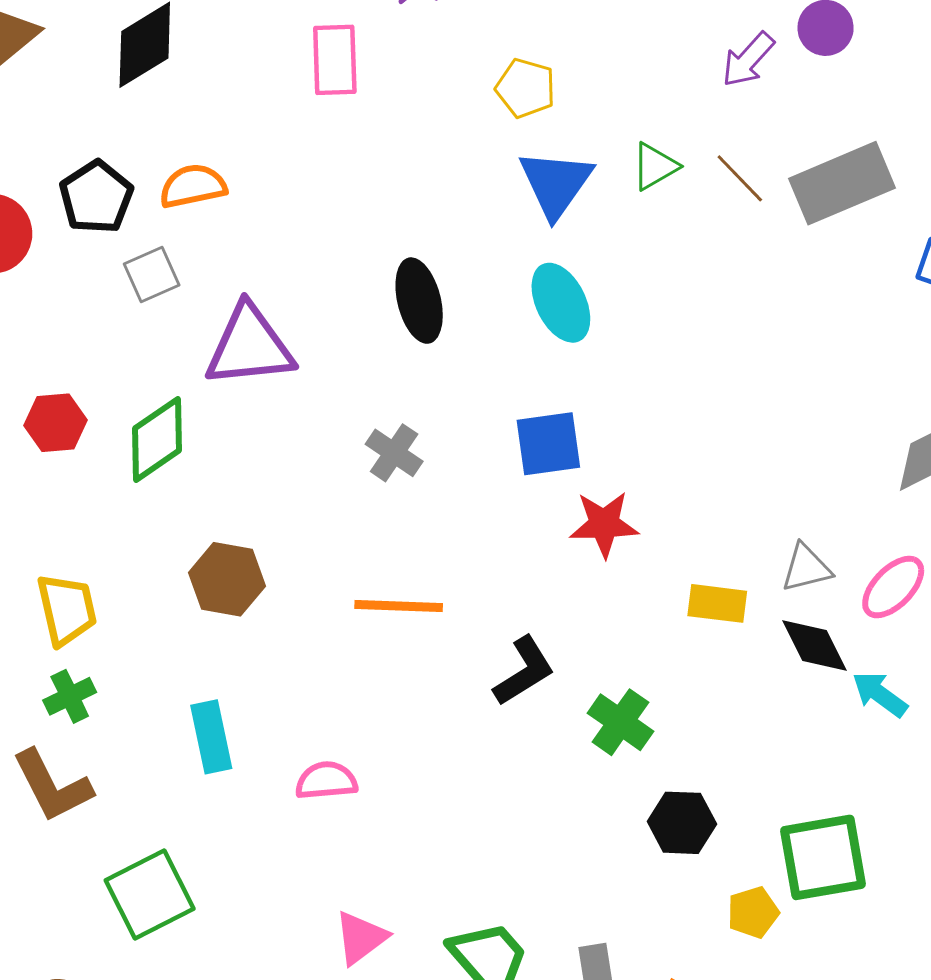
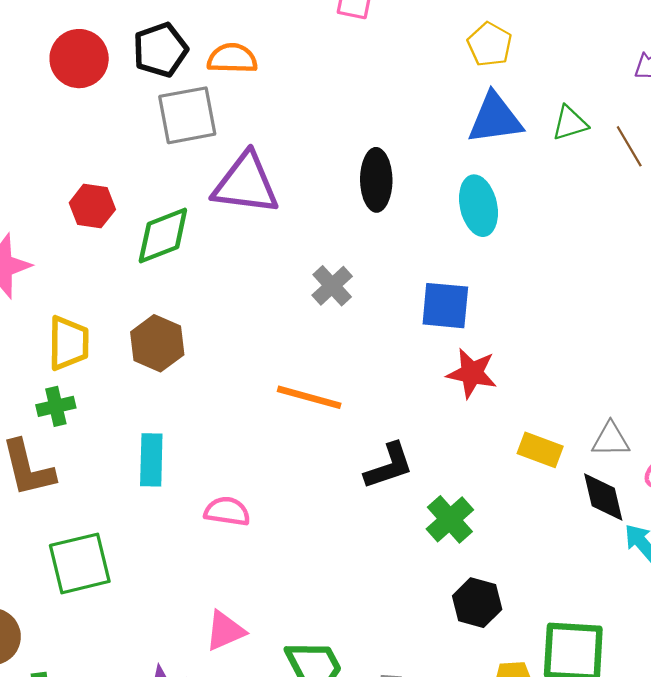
blue triangle: (556, 184) -> (495, 119), turned 34
gray square: (152, 275) -> (187, 115), size x1.5
brown hexagon: (227, 579) -> (157, 343), moved

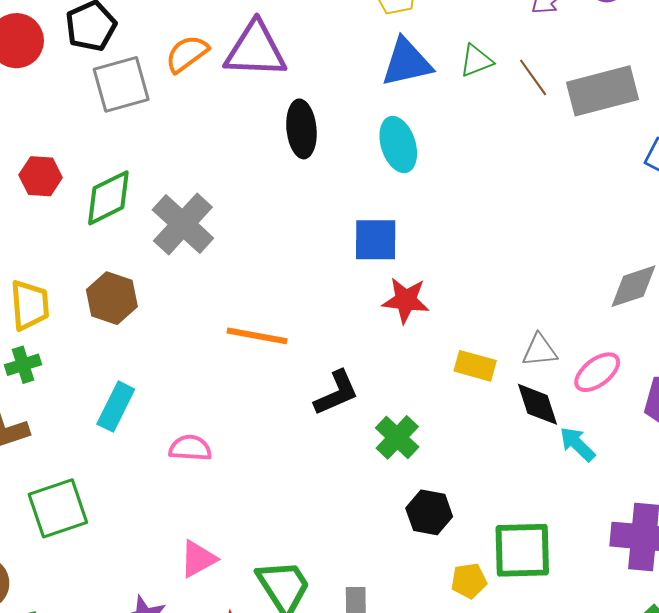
orange semicircle: (232, 58) -> (187, 54), moved, turned -33
purple triangle: (246, 184) -> (256, 50), moved
gray cross: (332, 286) -> (183, 224), moved, size x1.6
cyan rectangle: (151, 460) -> (116, 407), turned 30

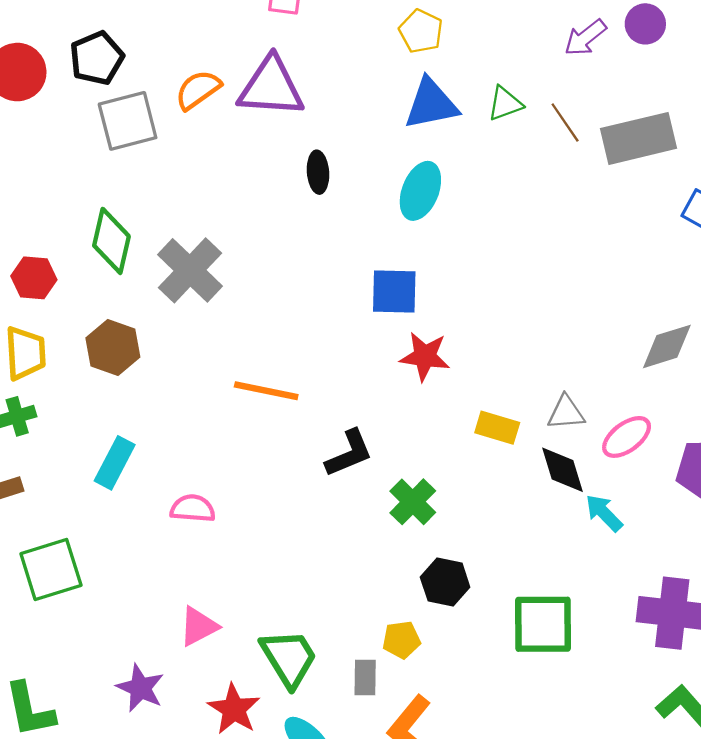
black ellipse: (301, 129) -> (318, 172), size x0.7
cyan ellipse: (398, 145) -> (420, 191), turned 38
red hexagon: (41, 176) -> (34, 278), moved
green diamond: (108, 198) -> (111, 241), turned -52
yellow pentagon: (469, 581) -> (401, 640), moved

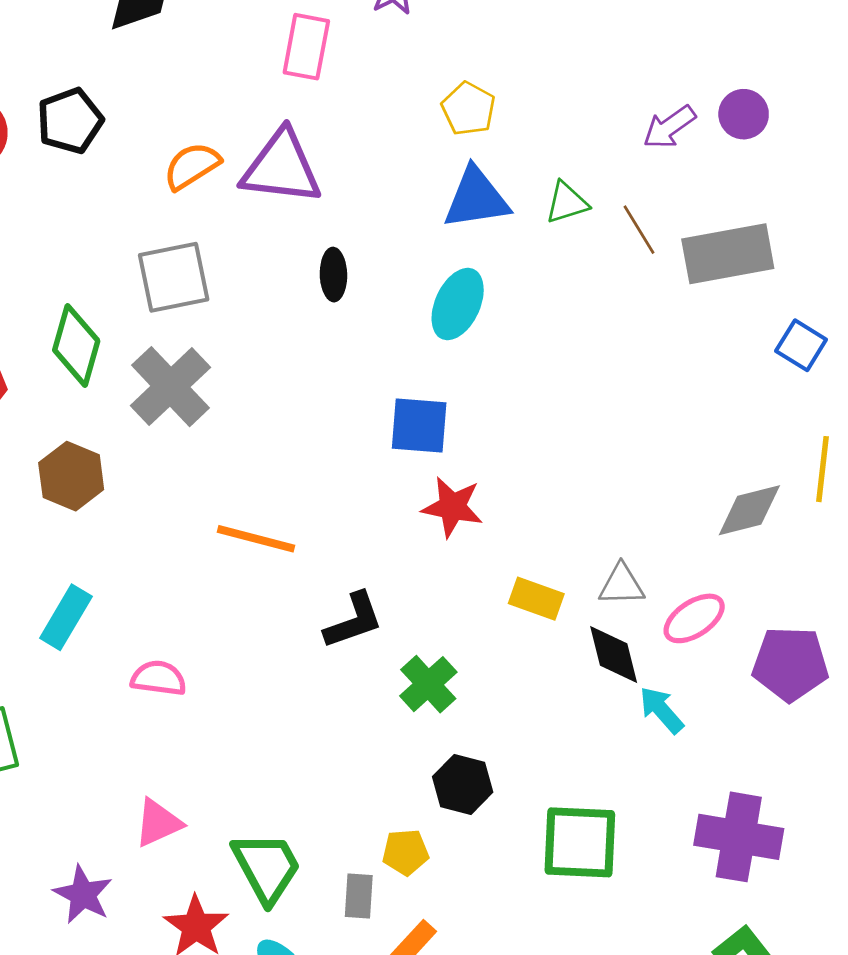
gray square: (128, 121) -> (174, 277), moved

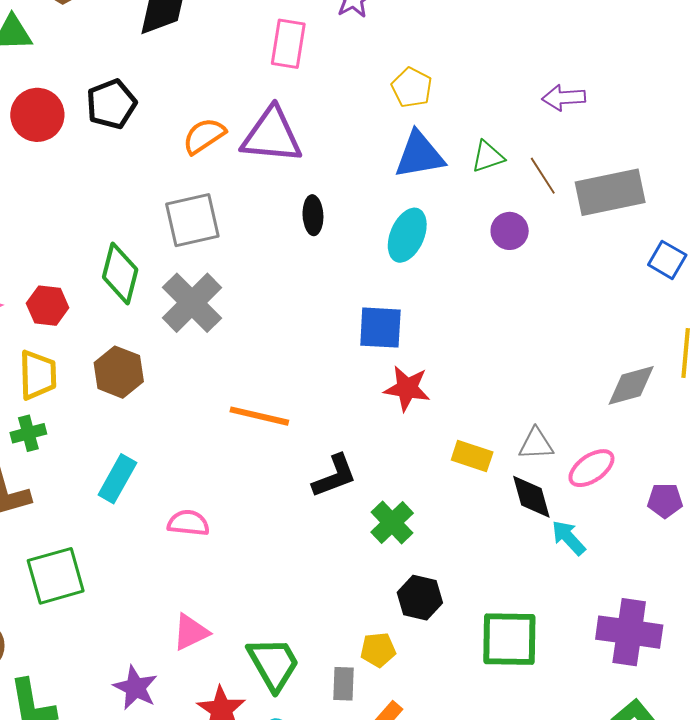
purple circle: (744, 114) -> (510, 231), moved
purple arrow: (669, 127) -> (564, 98), turned 33
purple pentagon: (790, 664) -> (665, 501), size x0.6

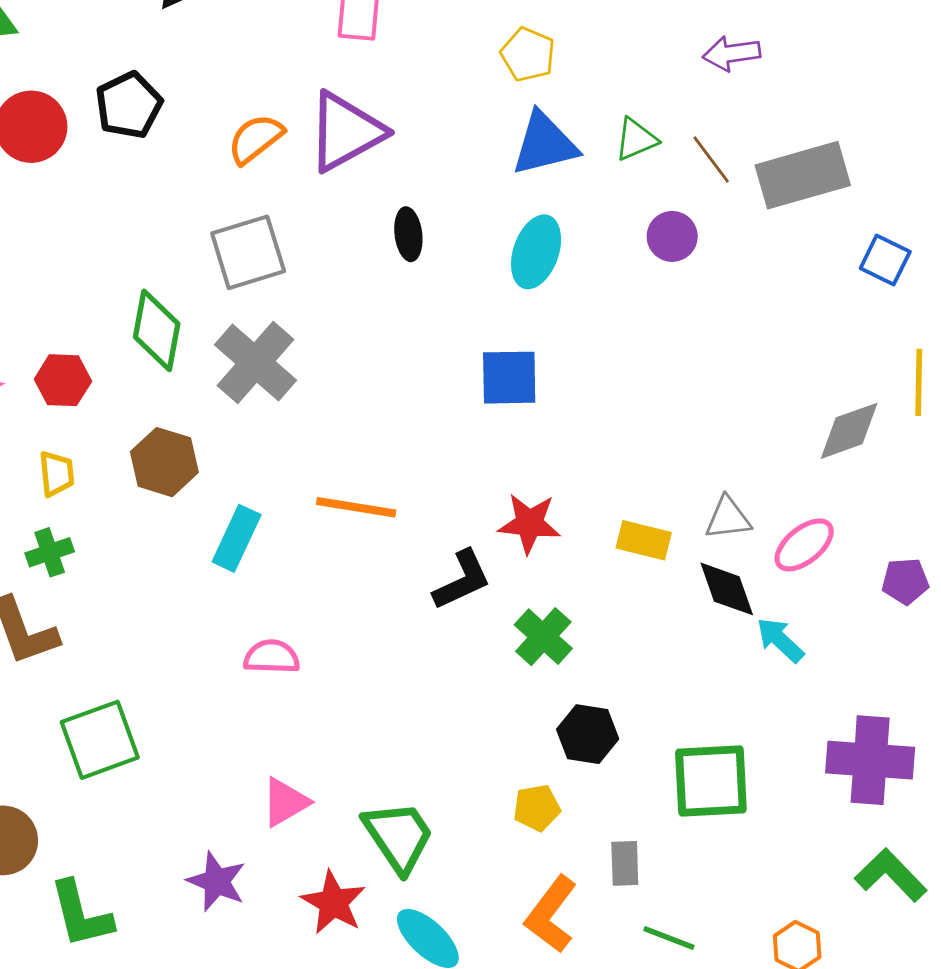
purple triangle: (272, 135) -> (346, 132), turned -30
yellow trapezoid: (38, 375) -> (57, 474), size x0.7
red star: (407, 388) -> (529, 523), moved
cyan rectangle: (117, 479) -> (237, 538), moved
gray rectangle: (343, 684) -> (625, 863), moved

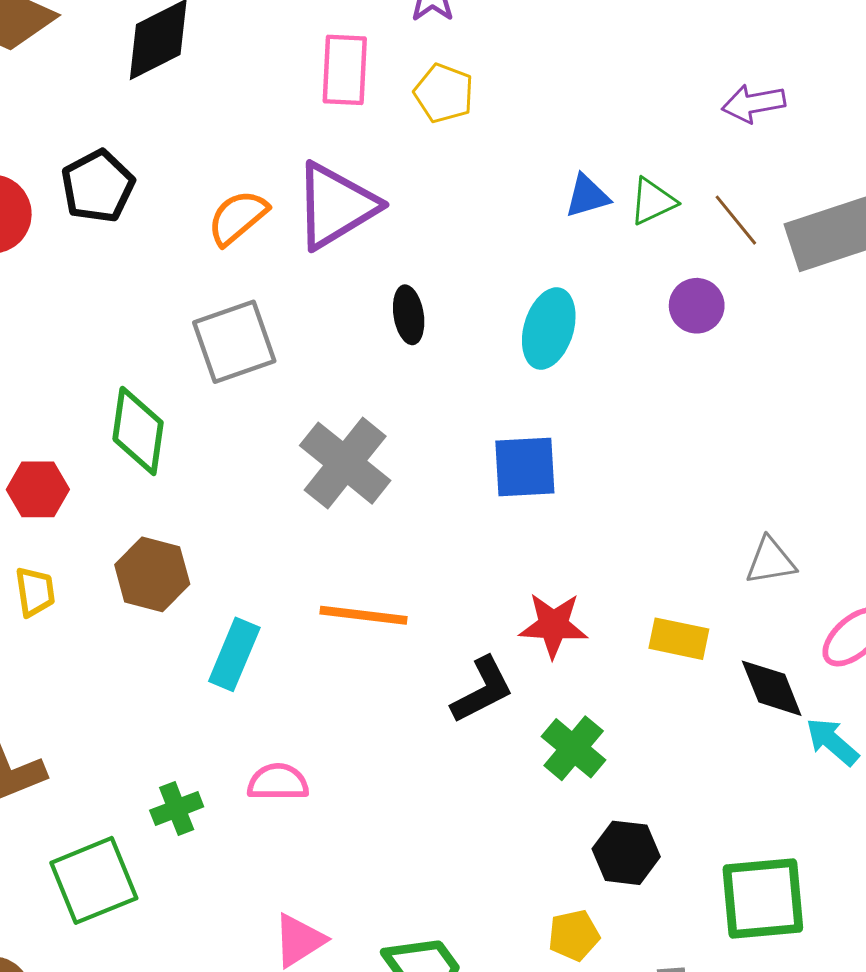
yellow pentagon: (528, 54) -> (444, 93), moved
blue triangle: (545, 144) -> (587, 196), moved, size x0.6
gray cross: (255, 363) -> (345, 463), moved
gray triangle: (728, 518) -> (771, 561), moved
green cross: (50, 552) -> (177, 809), moved

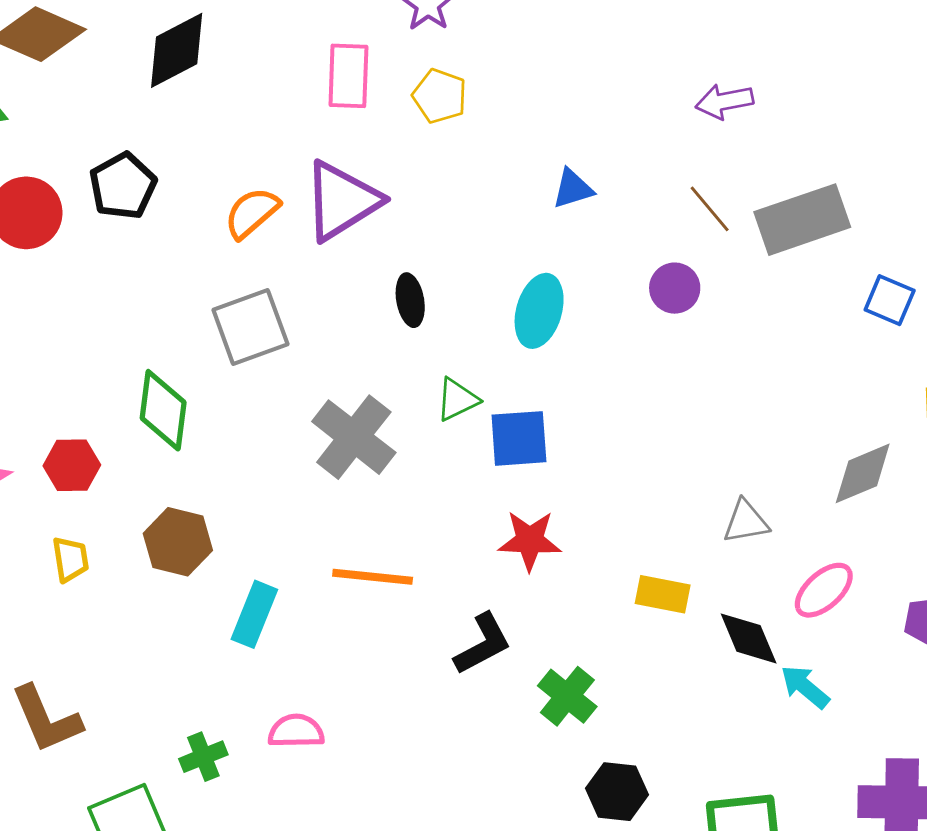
green triangle: (653, 201) -> (457, 399), moved
red star: (553, 625) -> (530, 540), moved

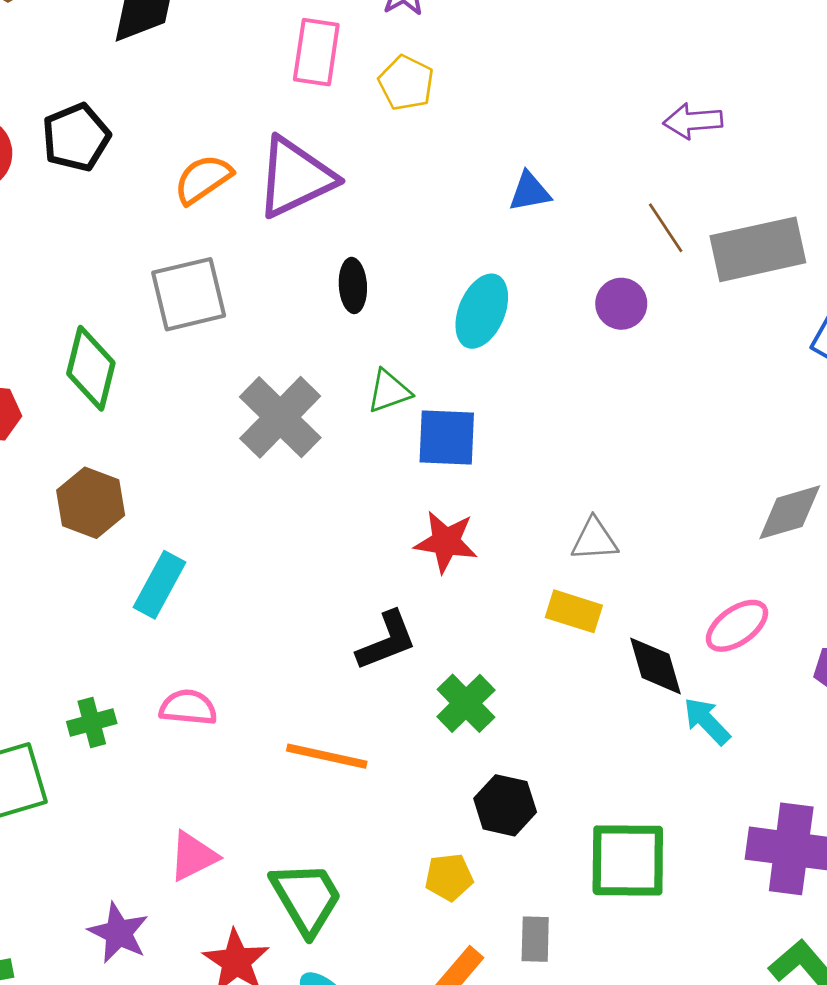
gray triangle: (746, 522) -> (594, 540), moved
orange line: (373, 577) -> (327, 756), moved

